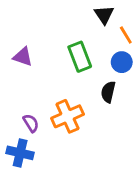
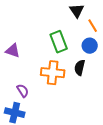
purple triangle: (23, 57) -> (13, 51), moved
orange cross: (68, 116) -> (53, 73), moved, turned 30

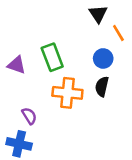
green rectangle: (59, 42) -> (52, 57), moved
blue circle: (90, 46) -> (103, 58), moved

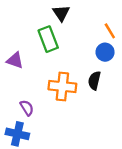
black triangle: (98, 14) -> (61, 13), moved
green rectangle: (52, 57) -> (48, 39), moved
blue circle: (103, 58) -> (105, 52), moved

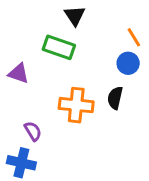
green rectangle: (48, 39) -> (59, 47), turned -50

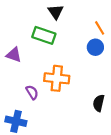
black semicircle: (115, 98) -> (99, 103), moved
purple semicircle: (33, 131) -> (32, 92), moved

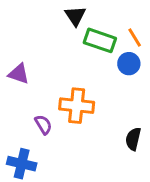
green rectangle: (44, 35) -> (100, 40), moved

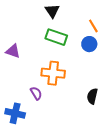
green rectangle: (100, 40) -> (56, 37), moved
purple semicircle: (43, 124) -> (36, 93), moved

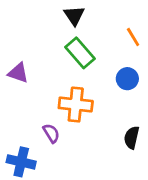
green rectangle: (56, 37) -> (80, 53), turned 30
blue circle: (89, 44) -> (127, 79), moved

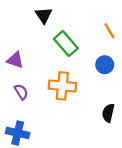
black triangle: (74, 16) -> (44, 15), moved
purple semicircle: (51, 133) -> (21, 92), moved

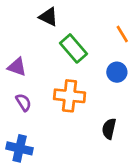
black triangle: (44, 15) -> (48, 17), turned -30
black semicircle: (108, 113) -> (109, 129), moved

